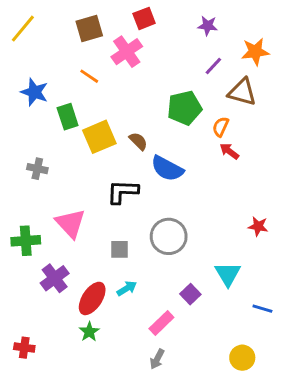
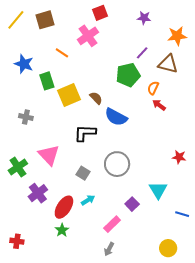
brown square: (89, 29) -> (45, 20), moved
purple line: (213, 66) -> (142, 53), moved
green cross: (26, 241) -> (18, 167), turned -30
gray square: (120, 249) -> (83, 173), turned 32

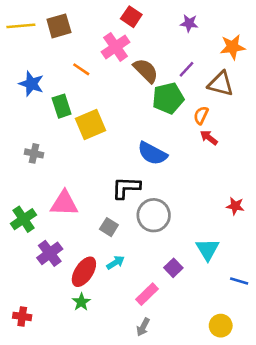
red square: (100, 13) -> (131, 17), turned -35
yellow line: (16, 20) -> (21, 26), turned 45
brown semicircle: (96, 98) -> (146, 71), moved, size x1.5
black L-shape: (85, 133) -> (126, 188), moved
pink triangle: (49, 155) -> (64, 203), turned -45

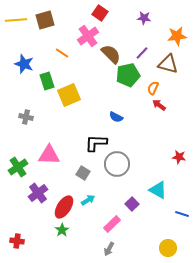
blue semicircle: (152, 153) -> (116, 117), size x0.6
cyan triangle: (208, 249) -> (158, 190), turned -30

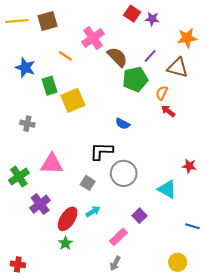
red square: (100, 13) -> (132, 14), moved
cyan triangle: (158, 190) -> (167, 189), moved
red cross: (17, 241) -> (18, 264), moved

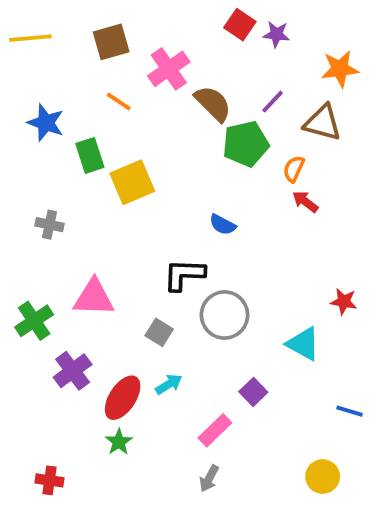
brown square: (47, 21) -> (111, 42), moved
red cross: (18, 264) -> (50, 480), moved

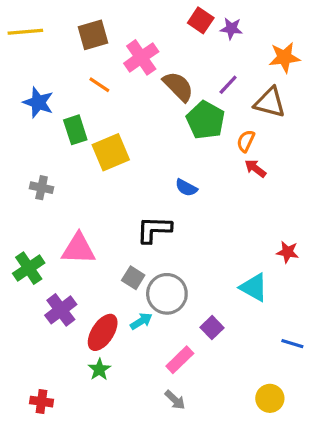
green pentagon: (246, 144) -> (206, 120), turned -30
gray circle: (224, 315) -> (167, 294), moved
gray arrow: (209, 478) -> (175, 400), turned -75

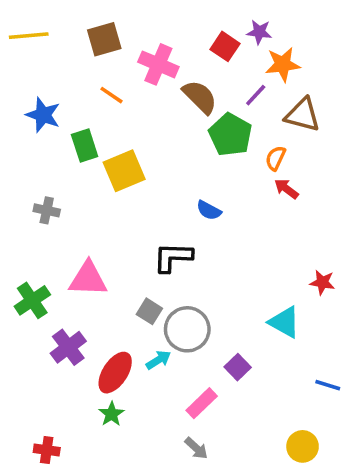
red square: (201, 20) -> (225, 46), moved
pink cross: (141, 57) -> (158, 64), turned -32
orange star: (284, 57) -> (283, 64), moved

